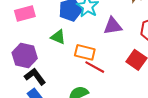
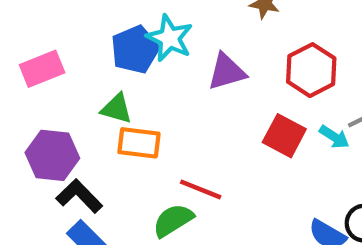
orange rectangle: (85, 52) -> (139, 143), moved
red line: (95, 67) -> (201, 189), moved

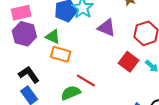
purple triangle: (227, 72) -> (107, 28), turned 30
purple hexagon: (52, 155) -> (24, 34), moved

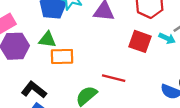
red line: (86, 80) -> (114, 78), moved

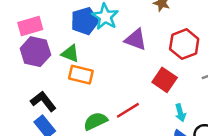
cyan arrow: (167, 38) -> (180, 113), moved, turned 35
red line: (114, 78) -> (128, 110), turned -60

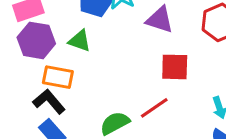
orange rectangle: (81, 75) -> (58, 77), moved
red square: (165, 80) -> (175, 67), moved, turned -30

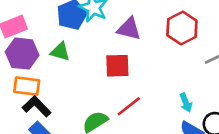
red square: (175, 67) -> (117, 66), moved
orange rectangle: (58, 77) -> (27, 86), moved

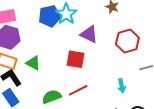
green triangle: (60, 52) -> (33, 63), moved
cyan arrow: (186, 103) -> (122, 86), moved

